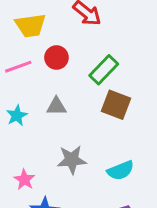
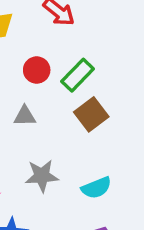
red circle: (56, 58) -> (37, 70), moved
brown square: (116, 105) -> (91, 114), turned 32

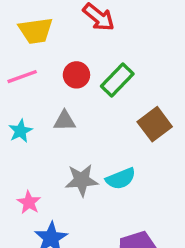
brown square: (91, 114) -> (155, 124), moved
cyan semicircle: (96, 188) -> (121, 179), moved

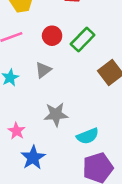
gray triangle: (65, 121) -> (43, 70), turned -36
cyan semicircle: (121, 179) -> (88, 136), moved

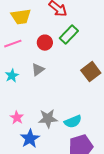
green rectangle: (83, 40) -> (69, 35), moved
gray star: (56, 114) -> (48, 119), moved

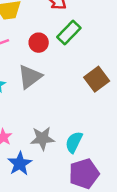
gray triangle: (38, 70) -> (30, 77), size x1.5
cyan semicircle: (73, 122) -> (74, 142), turned 138

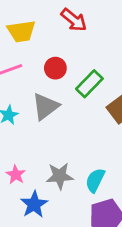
green rectangle: (69, 33) -> (89, 84), moved

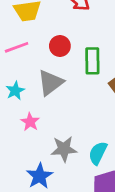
green rectangle: (89, 84) -> (92, 61), turned -45
pink star: (16, 175) -> (30, 122), moved

